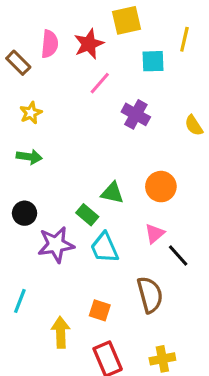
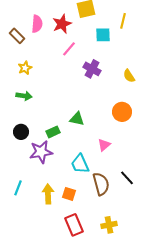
orange circle: (161, 187) -> (122, 112), moved
green rectangle: (87, 215) -> (53, 132), moved, turned -64
cyan trapezoid: (104, 248) -> (80, 164), moved
black line: (178, 256) -> (127, 178), moved
yellow arrow: (61, 332) -> (48, 194), moved

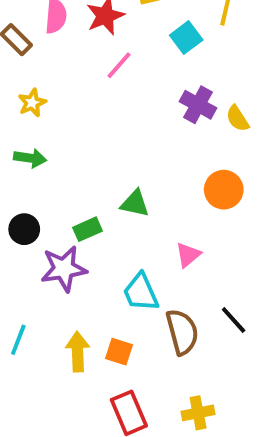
cyan square: (103, 35) -> (186, 38), turned -35
purple cross: (92, 69) -> (198, 105), moved

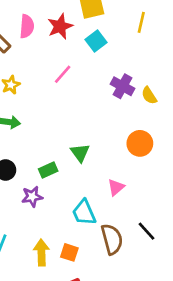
cyan square: (186, 38) -> (96, 41), moved
pink line: (119, 65) -> (63, 74), moved
green triangle: (135, 203) -> (80, 153), turned 42
purple star: (64, 269) -> (32, 197), size x0.7

